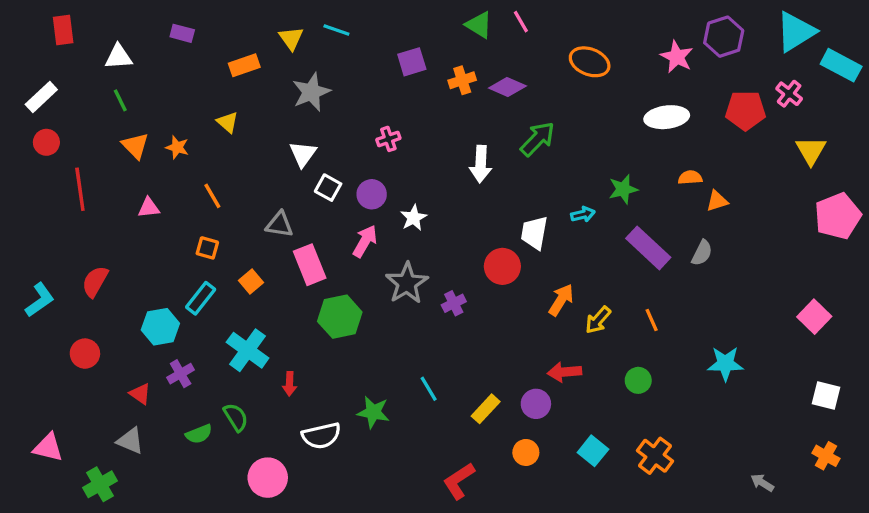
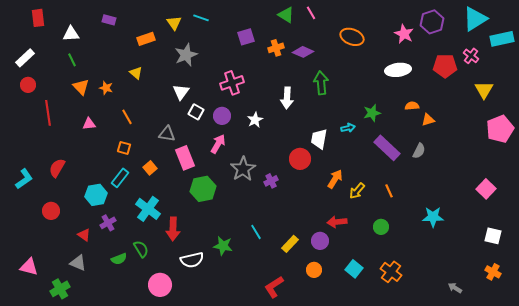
cyan rectangle: (841, 65) -> (502, 39), turned -40
pink cross: (388, 139) -> (232, 83), size x1.6
green arrow: (538, 139) -> (321, 83), turned -50
white star: (414, 218) -> (255, 120), moved
red arrow: (289, 384) -> (173, 229), size x1.6

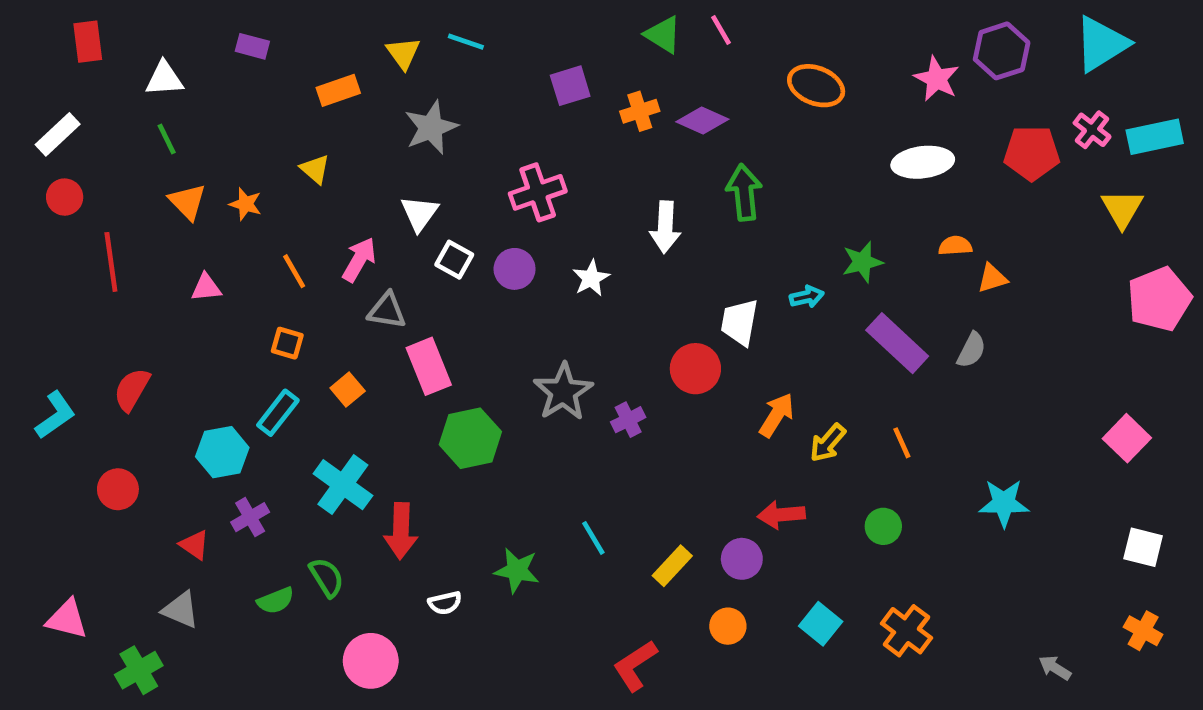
cyan rectangle: (502, 39) -> (1155, 137), moved
pink arrow: (218, 144) -> (359, 260), moved
white semicircle: (192, 260) -> (445, 603), size x0.6

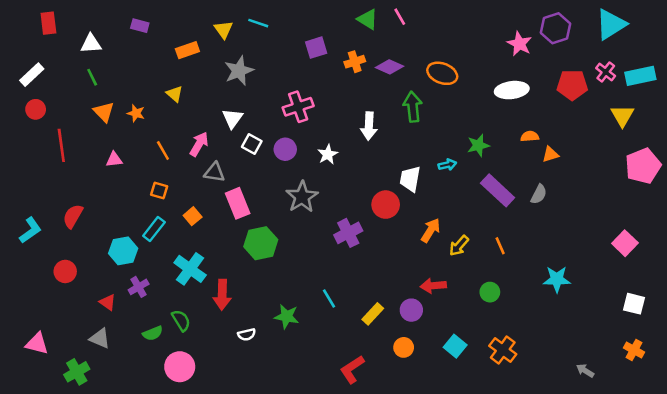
orange ellipse: (816, 86) -> (442, 73), moved
gray star: (563, 392) -> (302, 197), moved
purple cross: (628, 420) -> (348, 233), size x1.5
pink circle: (371, 661) -> (180, 367), moved

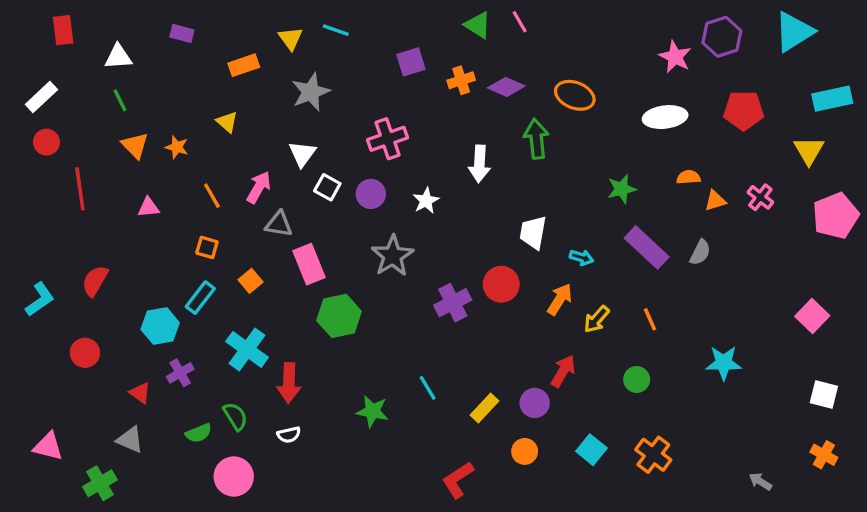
pink cross: (606, 72) -> (760, 197), moved
cyan arrow: (447, 165) -> (581, 257), moved, turned 30
red circle: (386, 205) -> (501, 284), moved
red arrow: (433, 286) -> (563, 371), turned 125
white semicircle: (247, 335) -> (289, 435), moved

